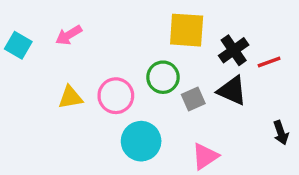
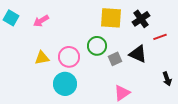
cyan square: (18, 45) -> (11, 18), moved
black cross: (234, 50) -> (141, 19), moved
cyan circle: (141, 141) -> (65, 84), moved

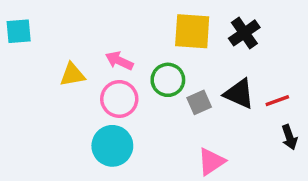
cyan square: (11, 18) -> (19, 31), turned -35
pink arrow: (41, 21) -> (119, 61), moved, turned 56
red line: (160, 37) -> (277, 101), moved
yellow triangle: (42, 58) -> (72, 75), moved

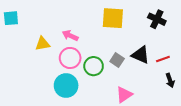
black cross: (244, 33) -> (157, 19), moved, turned -30
green circle: (168, 80) -> (94, 66), moved
gray square: (199, 102) -> (117, 60), turned -32

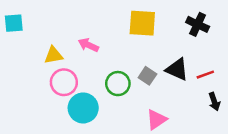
pink circle: (70, 58) -> (64, 82), moved

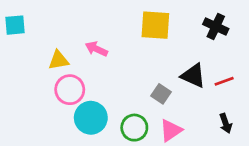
gray square: (147, 76) -> (161, 94), moved
green circle: (118, 84) -> (134, 128), moved
black arrow: (214, 102) -> (226, 123), moved

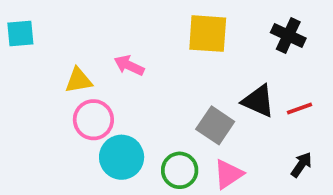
gray square: (161, 94) -> (215, 125), size x1.4
black arrow: (226, 123) -> (301, 165), turned -126

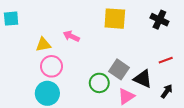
black triangle: (258, 101) -> (143, 79), moved
cyan circle: (122, 157) -> (47, 93), moved
green circle: (180, 170) -> (99, 83), moved

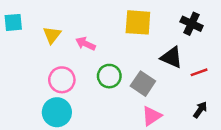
yellow triangle: (43, 45) -> (52, 35), moved, turned -42
black triangle: (143, 79) -> (172, 57), moved
green circle: (99, 83) -> (109, 76), moved

